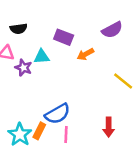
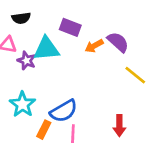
purple semicircle: (112, 30) -> (118, 42), moved, turned -110
cyan triangle: (42, 57) -> (46, 49), size x1.5
cyan star: (20, 134) -> (22, 104), moved

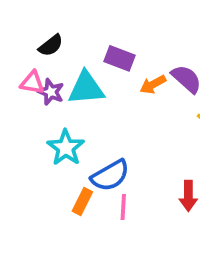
black semicircle: (21, 18) -> (51, 45), turned -30
purple star: (26, 61) -> (51, 92), moved
cyan star: (22, 104) -> (66, 148), moved

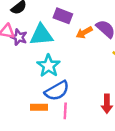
cyan star: (66, 148) -> (49, 66), moved
orange rectangle: (82, 201) -> (39, 107), turned 63

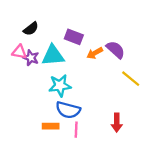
cyan star: (49, 66) -> (60, 86), turned 30
blue semicircle: (57, 91) -> (68, 110), turned 45

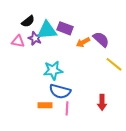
cyan triangle: (53, 55) -> (47, 30), moved
purple star: (31, 58) -> (35, 38), moved

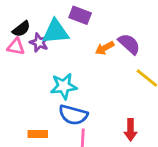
black semicircle: (28, 21) -> (21, 29), moved
purple rectangle: (65, 28) -> (80, 15), moved
orange rectangle: (45, 105) -> (38, 134), moved

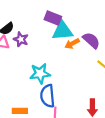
cyan triangle: (55, 32) -> (62, 31), moved
blue semicircle: (73, 115) -> (48, 96), turned 70

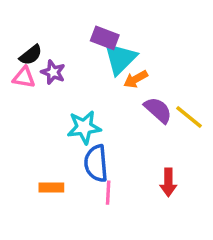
cyan triangle: (62, 31) -> (120, 58), turned -40
purple semicircle: (91, 40) -> (158, 110), moved

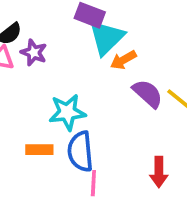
orange rectangle: (51, 187) -> (39, 150), moved

